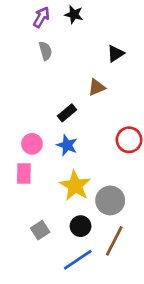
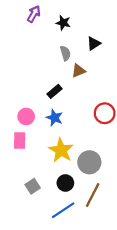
black star: (74, 14) -> (63, 23), moved
gray semicircle: (45, 51) -> (65, 53), moved

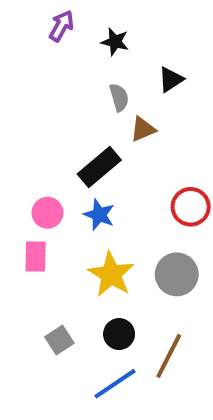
black rectangle: (54, 91) -> (99, 167), size x1.5
gray circle: (89, 162) -> (177, 274), moved

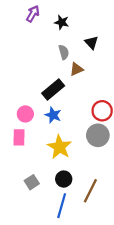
black triangle: (171, 80) -> (91, 43), turned -40
gray circle: (177, 274) -> (98, 135), moved
blue line: (115, 384) -> (62, 206), turned -40

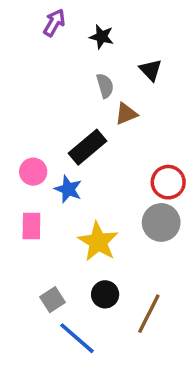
pink circle: (25, 114) -> (33, 172), moved
blue star: (53, 115) -> (68, 189), moved
blue line: (62, 206) -> (77, 338), moved, turned -65

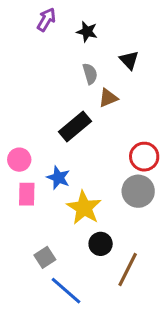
pink circle: (33, 172) -> (19, 160), moved
blue star: (68, 189) -> (58, 178), moved
black circle: (105, 294) -> (101, 244), moved

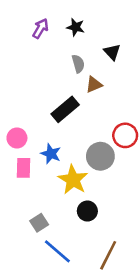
purple arrow: (46, 20) -> (40, 28), moved
gray circle: (138, 191) -> (100, 156), moved
brown line: (128, 269) -> (108, 255), moved

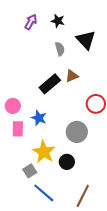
black triangle: (112, 52) -> (86, 40), size x1.5
brown triangle: (94, 85) -> (72, 76), moved
gray circle: (100, 156) -> (77, 132), moved
yellow star: (73, 180) -> (44, 152), moved

